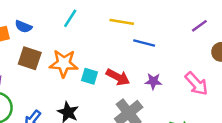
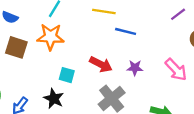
orange star: (64, 63) -> (51, 37), moved
cyan square: (89, 76) -> (67, 75), moved

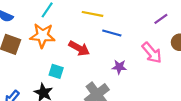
red arrow: (101, 64) -> (79, 48), moved
pink arrow: (176, 70) -> (152, 53), moved

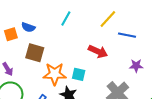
yellow line: (93, 14) -> (108, 19), turned -54
orange star: (42, 36) -> (55, 74), moved

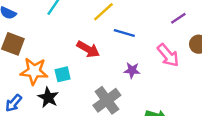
cyan square: (79, 74) -> (63, 74), turned -32

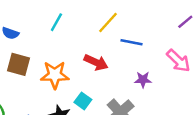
orange star: (34, 71) -> (55, 75), moved
cyan square: (63, 74) -> (83, 101), moved, turned -35

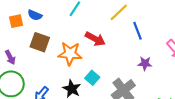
blue line: (131, 42) -> (138, 31), turned 54
red arrow: (96, 62) -> (95, 39), moved

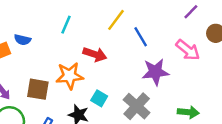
brown square: (40, 42) -> (38, 89), moved
purple star: (145, 63) -> (155, 72), size x1.6

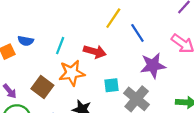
cyan line: (66, 25) -> (60, 46), moved
brown square: (38, 89) -> (42, 87), turned 30
cyan square: (99, 98) -> (111, 85), moved, turned -35

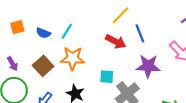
blue semicircle: (26, 41) -> (43, 33), moved
red arrow: (95, 52) -> (116, 42), moved

